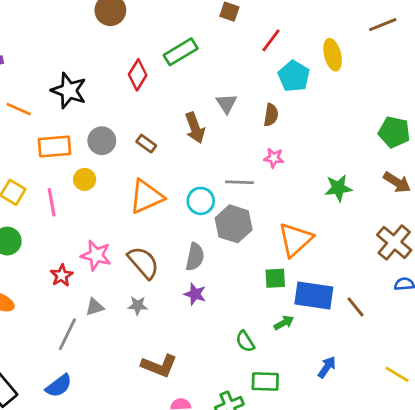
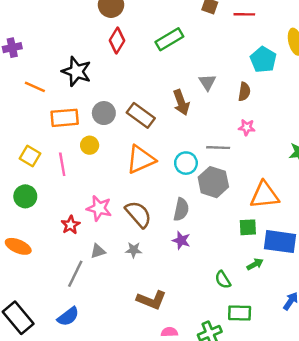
red line: (271, 40) -> (244, 14), moved, turned 54
red diamond: (138, 75) -> (117, 40), moved
brown rectangle: (146, 144) -> (141, 115), size x1.6
orange triangle: (295, 240) -> (265, 195), turned 36

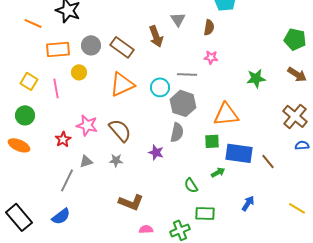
gray semicircle: (181, 209) -> (177, 132), moved
orange ellipse: (18, 246) -> (19, 145), moved

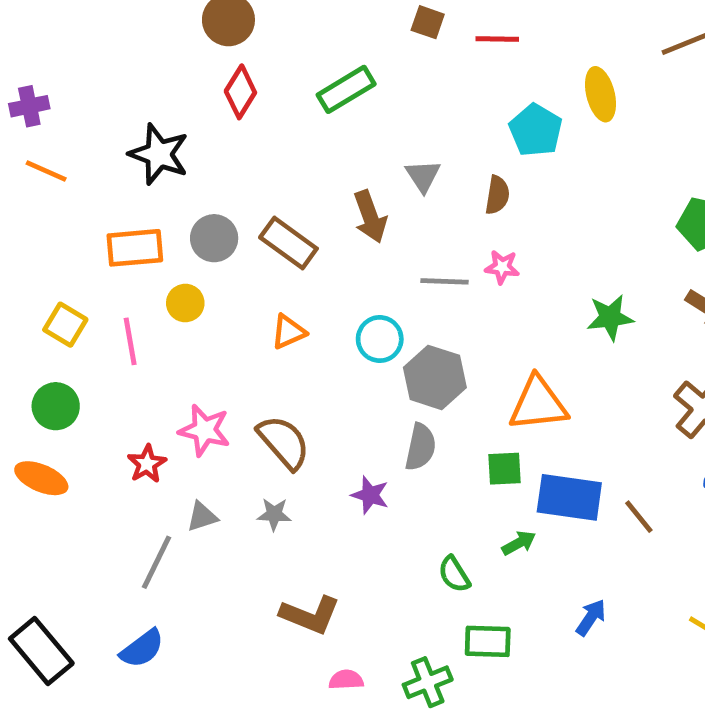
orange line: (33, 23) -> (46, 171), moved
gray line: (187, 74) -> (444, 281), moved
orange triangle: (122, 84) -> (288, 332), size x0.6

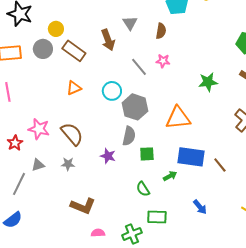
gray line: (444, 281) -> (139, 67), turned 48
yellow circle: (185, 303) -> (56, 29), moved
green square: (504, 469) -> (147, 154), moved
blue arrow: (591, 617) -> (200, 207), turned 105

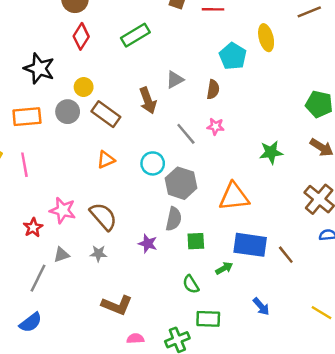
gray triangle: (130, 23) -> (175, 80), turned 35

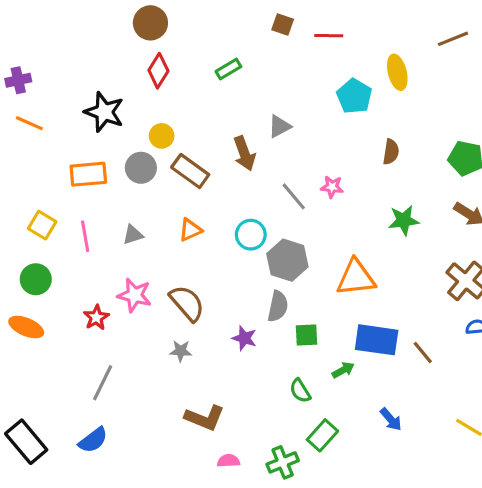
green rectangle: (135, 35) -> (228, 69), size x0.7
brown semicircle: (213, 89) -> (391, 152), moved
gray triangle: (61, 255) -> (133, 235), moved
green rectangle: (208, 319) -> (322, 435), turned -50

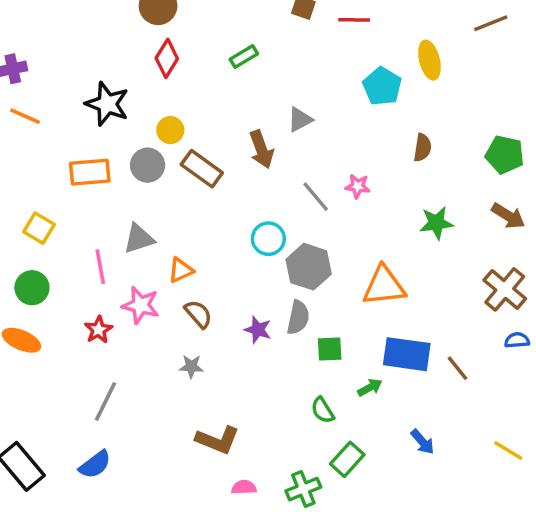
orange triangle: (190, 230) -> (181, 270), moved
gray triangle: (133, 235) -> (139, 239), size x1.4
pink line: (85, 236) -> (100, 267), moved
brown semicircle: (187, 303) -> (198, 314), size x0.7
purple star: (244, 338) -> (258, 330), moved

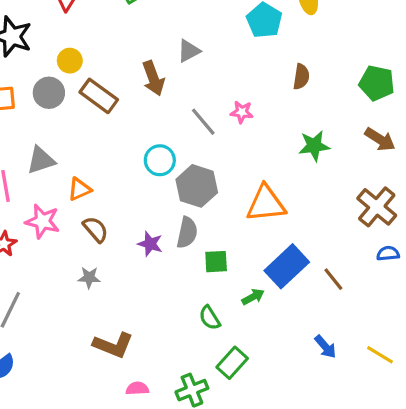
blue rectangle: (407, 354) -> (287, 266), turned -51
blue arrow: (422, 442) -> (325, 347), moved

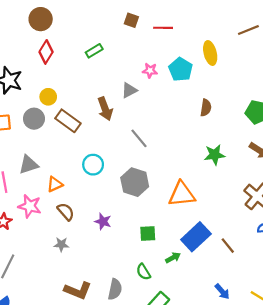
pink star: (242, 112) -> (150, 71), moved
cyan circle: (160, 160) -> (93, 165), moved
gray semicircle: (187, 233) -> (115, 289), moved

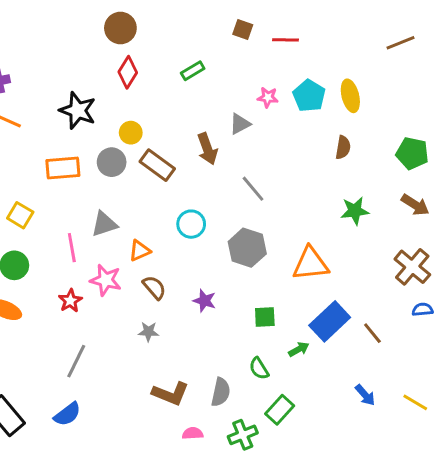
yellow ellipse: (210, 53) -> (350, 96), moved

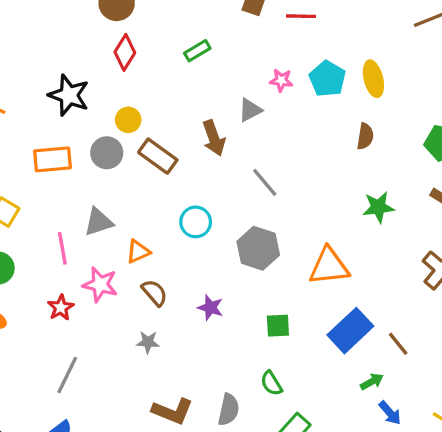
green arrow: (299, 349) -> (372, 382), moved

